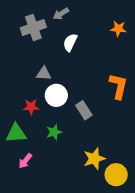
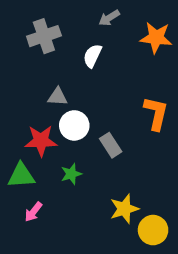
gray arrow: (61, 14) -> (109, 18), moved
orange star: (118, 29) -> (156, 38), size x1.5
red star: (31, 107) -> (41, 141), size x1.5

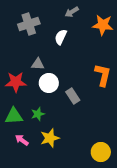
red star: (41, 141) -> (16, 82), moved
green star: (71, 174) -> (38, 114), moved
yellow star: (124, 209) -> (50, 138), moved
pink arrow: (33, 212) -> (22, 140), turned 88

